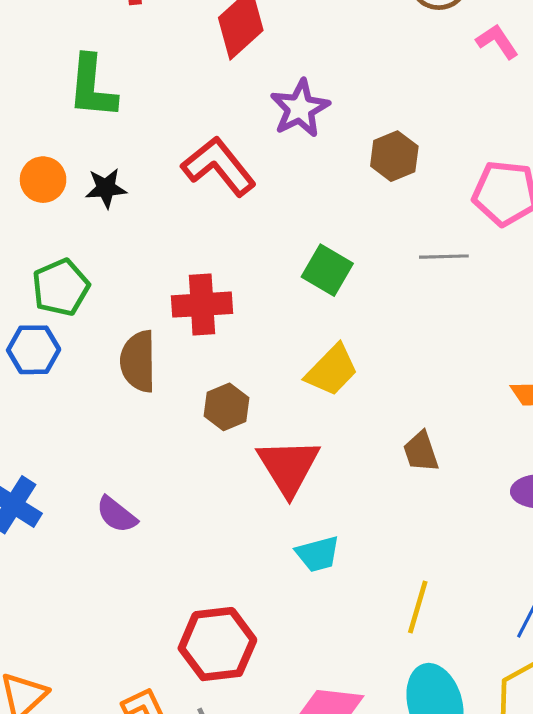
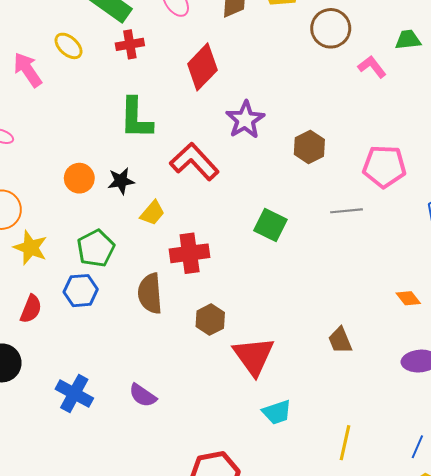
green L-shape: (92, 87) -> (136, 118), moved
yellow trapezoid: (332, 370) -> (152, 213), moved, size x0.7

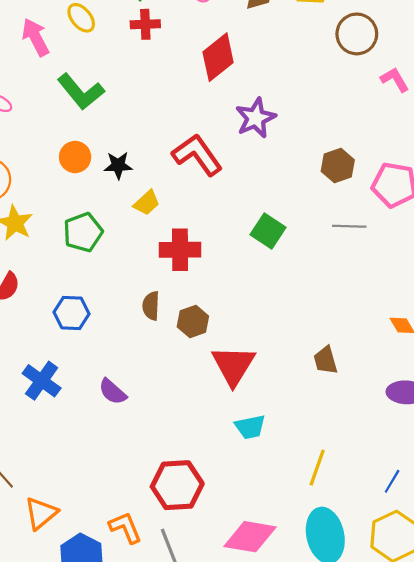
green L-shape: (136, 118) -> (81, 92), moved, turned -48
brown hexagon: (309, 147) -> (338, 166), moved
blue hexagon: (81, 291) -> (72, 313), moved
brown semicircle: (150, 294) -> (151, 306), moved, size x0.7

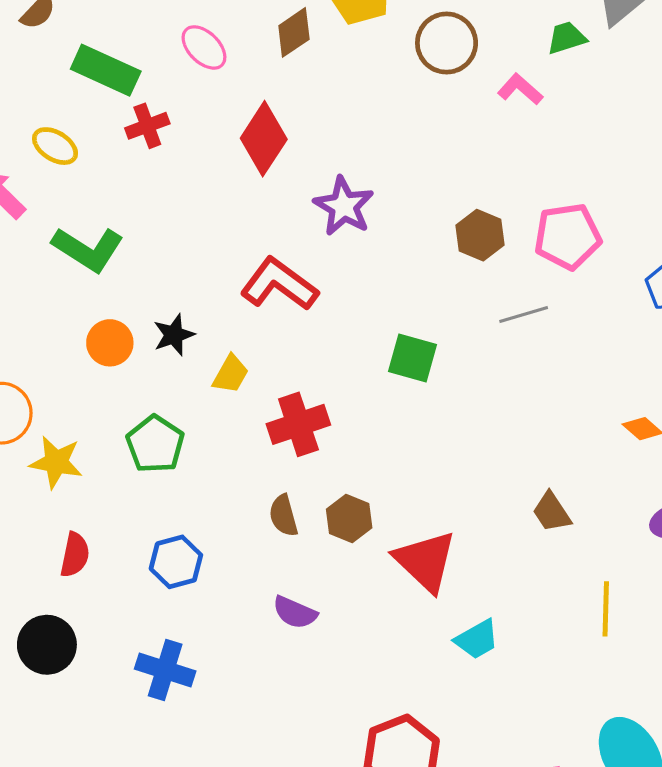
purple semicircle: (113, 392) -> (295, 612), moved
yellow line: (317, 468) -> (606, 609), moved

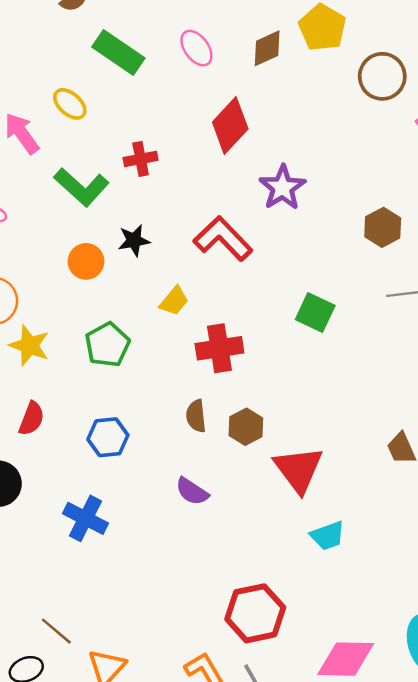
red cross: (147, 126) -> (141, 159), moved
black star: (174, 335) -> (134, 240), moved

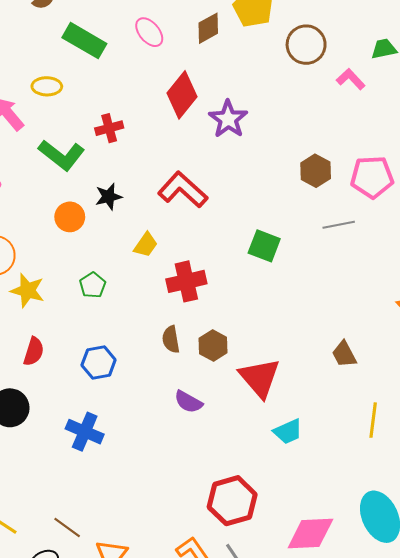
yellow ellipse: (70, 104) -> (47, 86), turned -36
purple star: (282, 188) -> (228, 119), moved
green pentagon: (107, 345) -> (93, 285), size x0.7
purple semicircle: (192, 491) -> (188, 402), moved

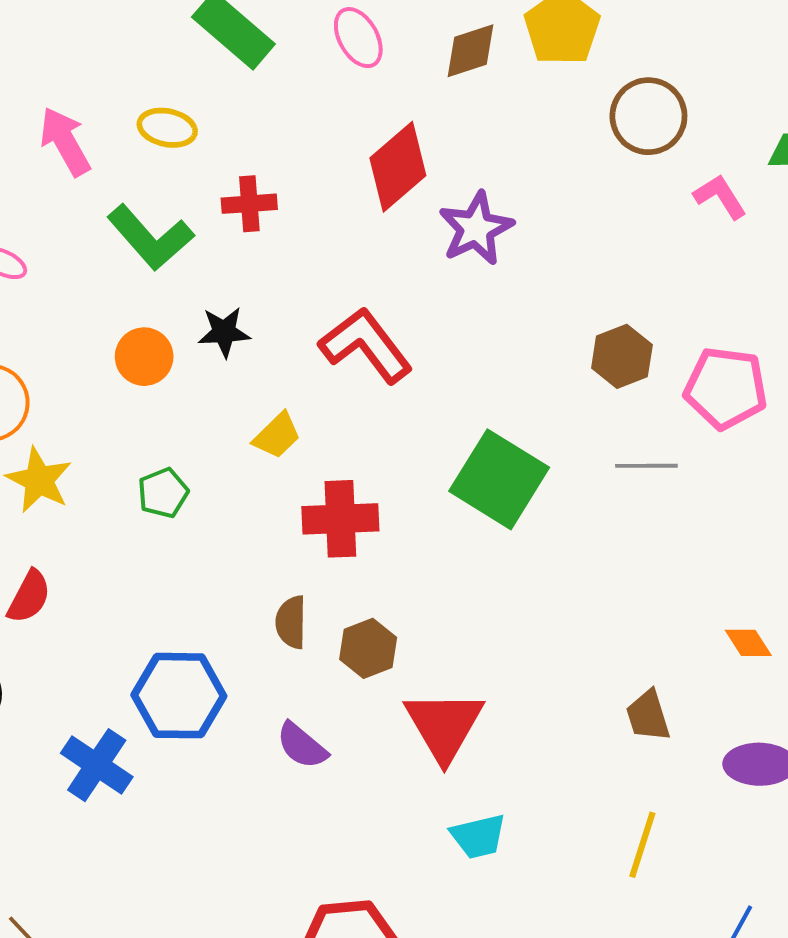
yellow ellipse: (47, 86) -> (167, 128), moved
green square: (264, 246) -> (499, 479), size x1.5
brown trapezoid: (344, 354) -> (648, 716), moved
blue hexagon: (99, 362) -> (179, 696), moved, size x1.4

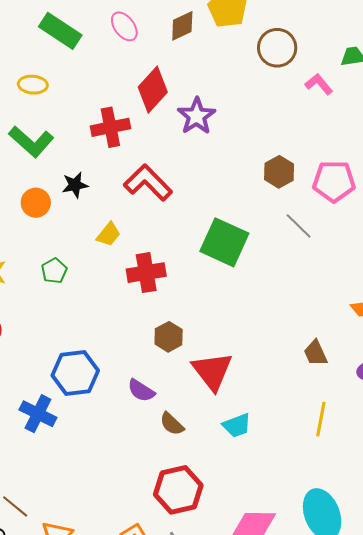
red cross: (249, 204) -> (110, 127), moved, size x1.4
gray line: (646, 466) -> (299, 226), turned 52
brown semicircle: (291, 622) -> (172, 424), moved, turned -40

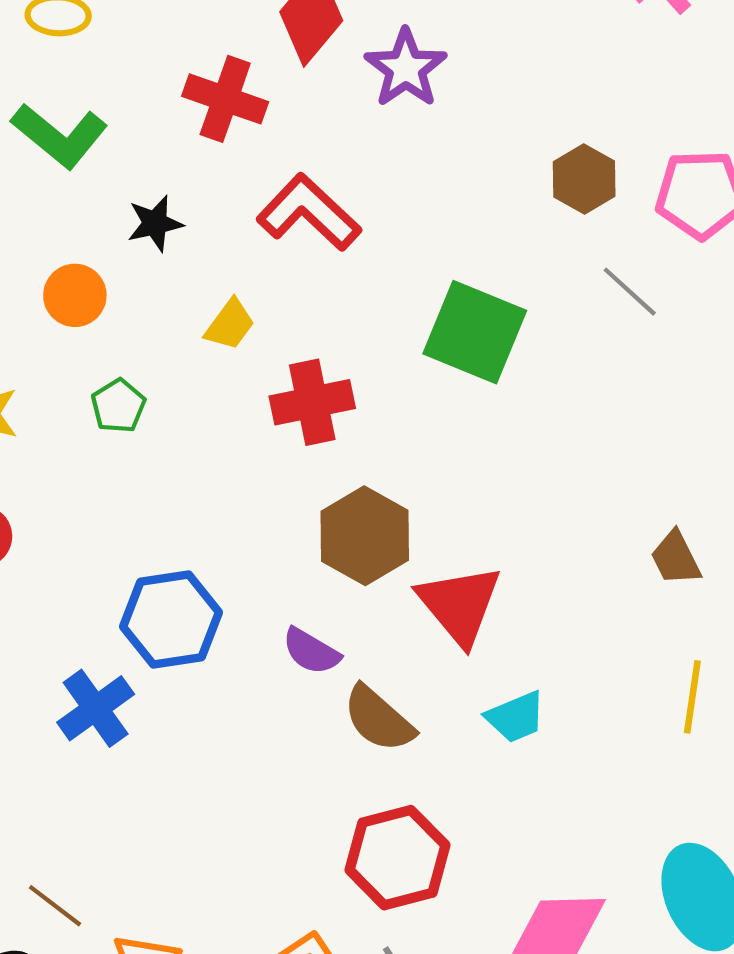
red cross: (110, 127) -> (225, 99), turned 33
orange circle: (36, 203) -> (75, 295), moved
brown hexagon: (169, 337) -> (365, 536), size x1.5
blue cross: (38, 414) -> (96, 708), turned 30
brown semicircle: (172, 424) -> (379, 719), size x1.4

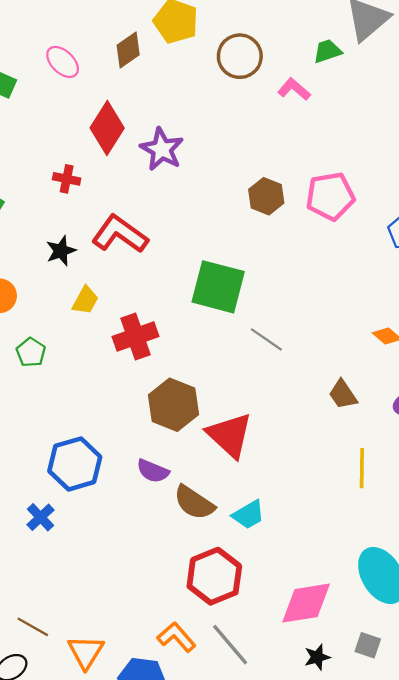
red cross: (225, 99) -> (67, 179), size x0.6
black star: (155, 223) -> (61, 251), moved
gray line: (630, 292) -> (266, 339), moved
blue cross: (96, 708) -> (40, 517), size x0.7
cyan trapezoid: (516, 717) -> (248, 515), moved

